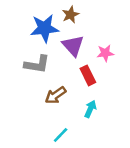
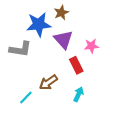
gray L-shape: (37, 64) -> (20, 49), moved
cyan line: (61, 135) -> (26, 97), moved

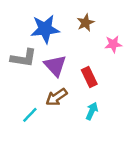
brown star: (61, 13) -> (85, 23), moved
purple triangle: (63, 39) -> (55, 66), moved
pink star: (91, 46) -> (113, 44), moved

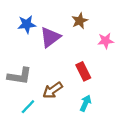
blue star: (45, 29) -> (27, 24), moved, size x0.7
gray L-shape: (24, 58) -> (20, 76), moved
purple triangle: (55, 66) -> (50, 37), moved, turned 35

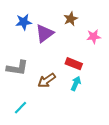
red rectangle: (83, 71) -> (74, 64), turned -42
cyan arrow: (86, 103) -> (76, 84), moved
cyan line: (28, 107) -> (21, 108), moved

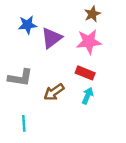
brown star: (71, 19) -> (92, 14), moved
pink star: (94, 37) -> (89, 42), moved, size x1.5
cyan line: (21, 108) -> (24, 123), turned -48

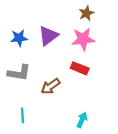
blue star: (27, 25) -> (19, 38), moved
cyan arrow: (88, 96) -> (82, 120), moved

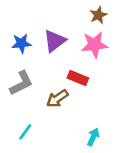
red rectangle: (80, 68) -> (78, 78), moved
gray L-shape: (19, 73) -> (21, 83), turned -35
cyan line: (22, 115) -> (25, 132), turned 40

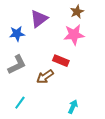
purple triangle: (55, 41) -> (39, 19), moved

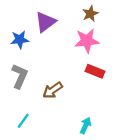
red rectangle: (61, 61) -> (95, 71), moved
gray L-shape: (17, 65) -> (20, 76), turned -40

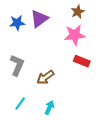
blue star: (20, 40) -> (17, 23), moved
cyan arrow: (86, 126) -> (49, 108), moved

